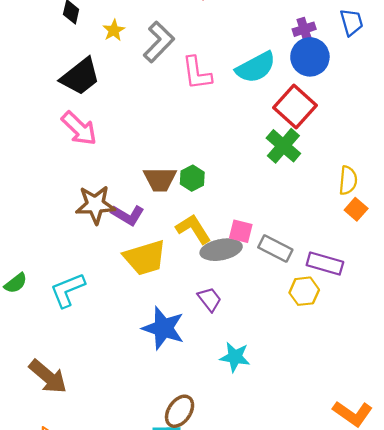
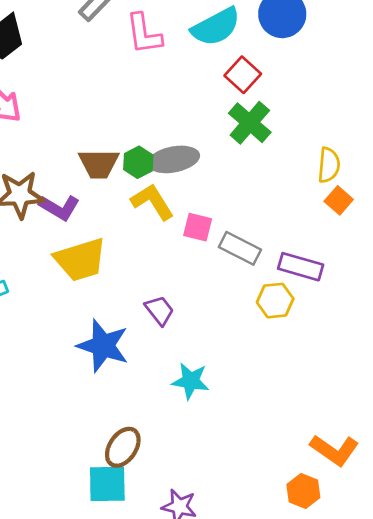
red square: (295, 107) -> (243, 75), moved, size x0.7
yellow L-shape: (193, 229) -> (152, 202), moved
gray ellipse: (221, 250) -> (174, 159), moved

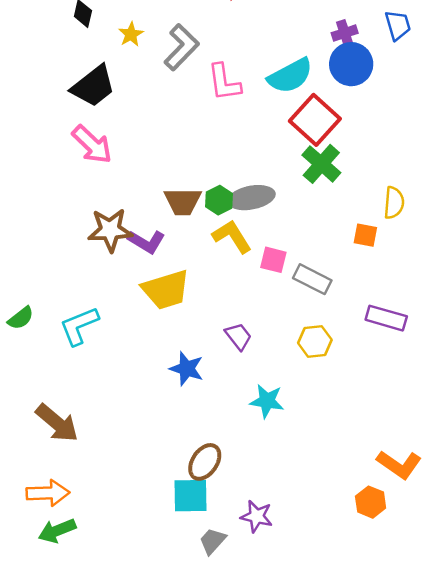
red square: (243, 75) -> (315, 120), size x1.5
orange square: (339, 200) -> (365, 235), moved, turned -30
purple rectangle: (301, 267) -> (386, 318), moved
yellow hexagon: (275, 301) -> (315, 341), moved
blue star: (103, 346) -> (187, 369), size x0.7

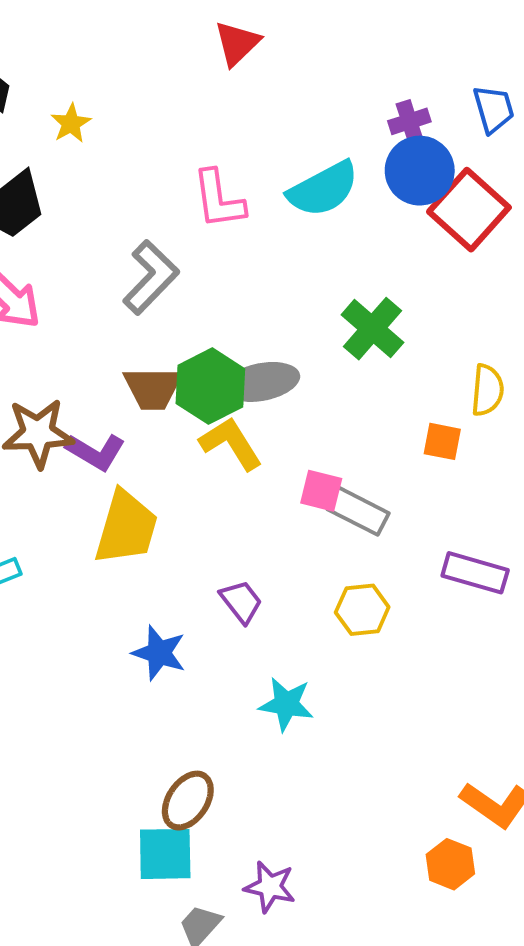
gray L-shape: (181, 47) -> (151, 277), moved
red square: (315, 120) -> (469, 210), moved
green hexagon: (219, 200) -> (210, 386), size x1.6
pink square: (273, 260) -> (321, 491), moved
yellow trapezoid: (166, 290) -> (126, 528), turned -57

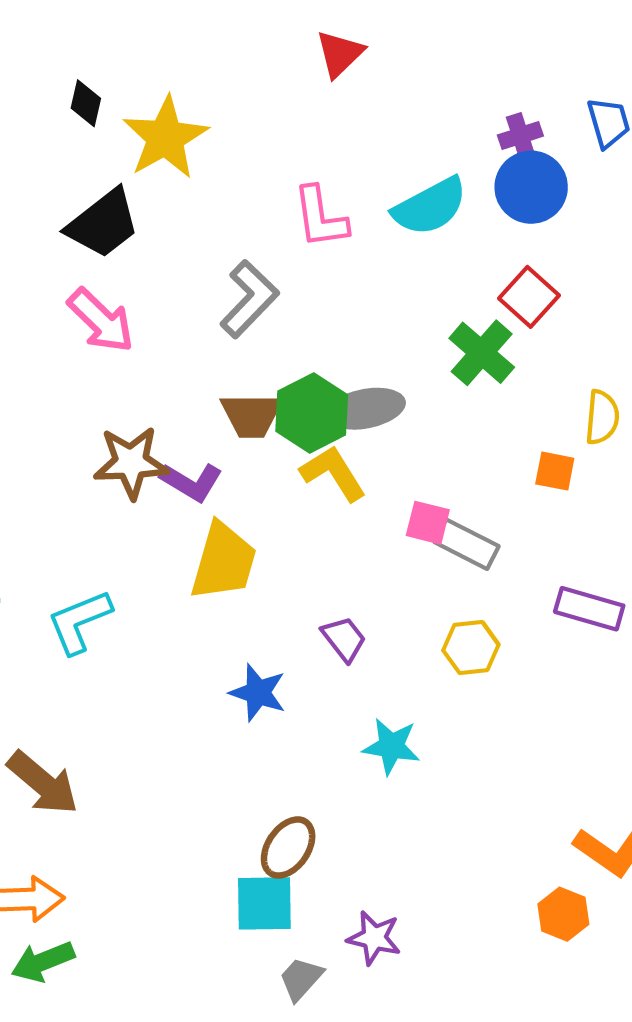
yellow star: (71, 123) -> (165, 138), size x2.0
red square: (469, 210) -> (529, 297), moved, size x0.7

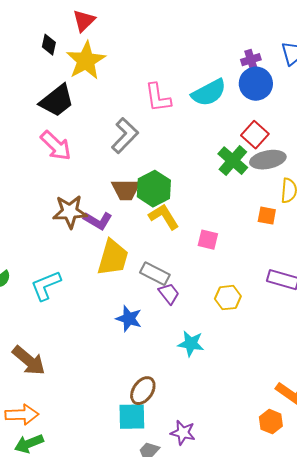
red triangle: (340, 54) -> (84, 21), moved
gray ellipse: (365, 409) -> (268, 160), moved
gray rectangle: (467, 544) -> (155, 274), moved

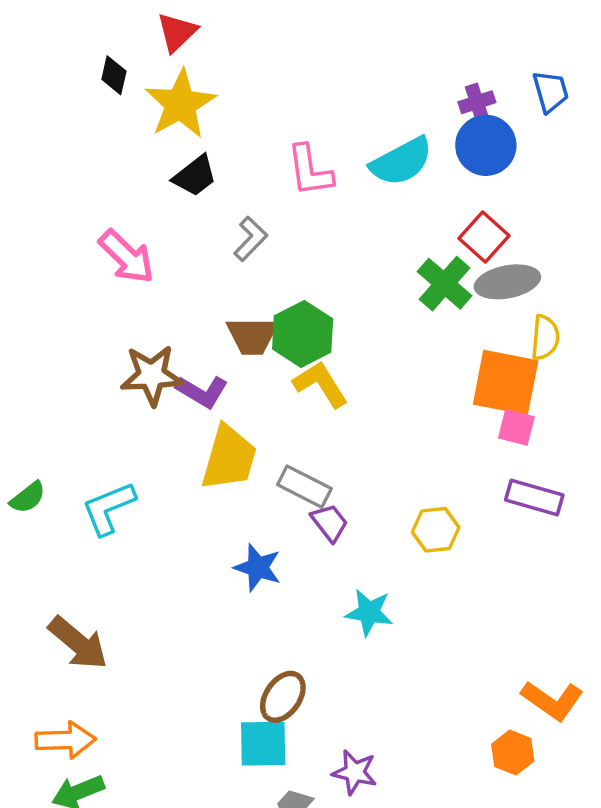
black trapezoid: (57, 101) -> (195, 176), moved, size x0.7
gray L-shape: (125, 136) -> (251, 239), size x0.7
orange square: (267, 216) -> (506, 382), size x2.0
pink square: (208, 240) -> (516, 427), moved

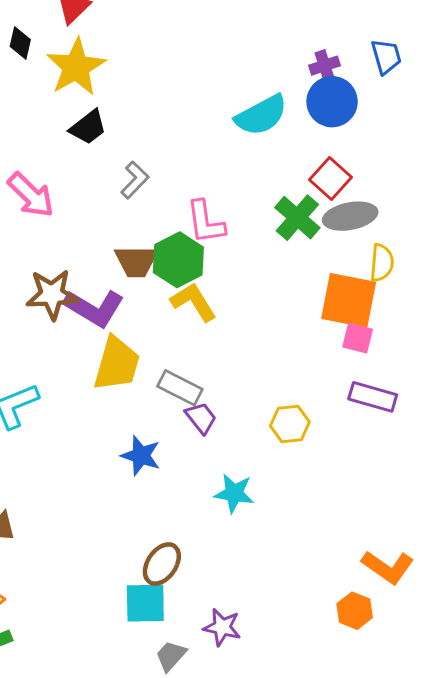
pink L-shape: (310, 170) -> (206, 222), moved
purple L-shape: (202, 391) -> (94, 308), size x1.4

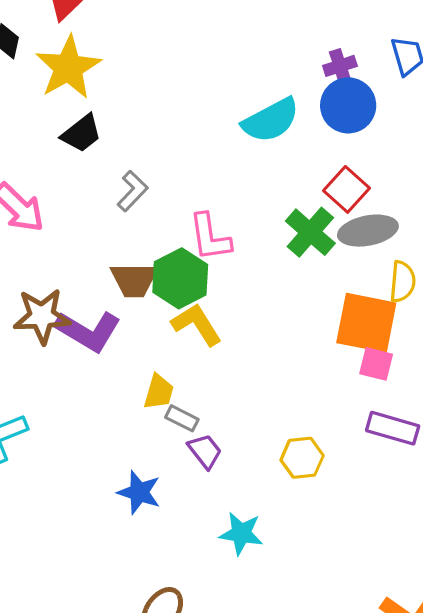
yellow trapezoid: (117, 364) -> (159, 392), moved, size x0.6
gray rectangle: (180, 388) -> (182, 418), size x0.7

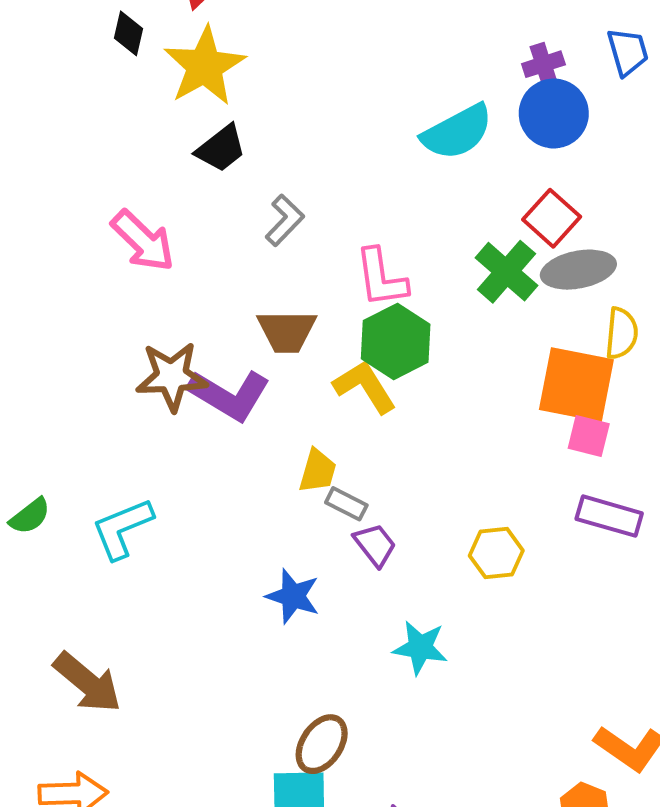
green hexagon: (180, 278) -> (396, 341), moved

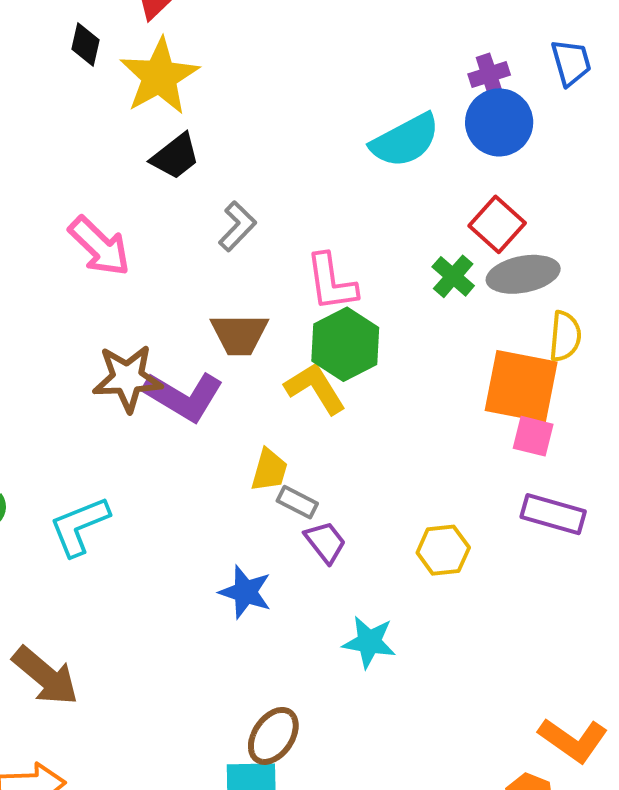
green cross: (506, 272) -> (453, 276), size x0.7

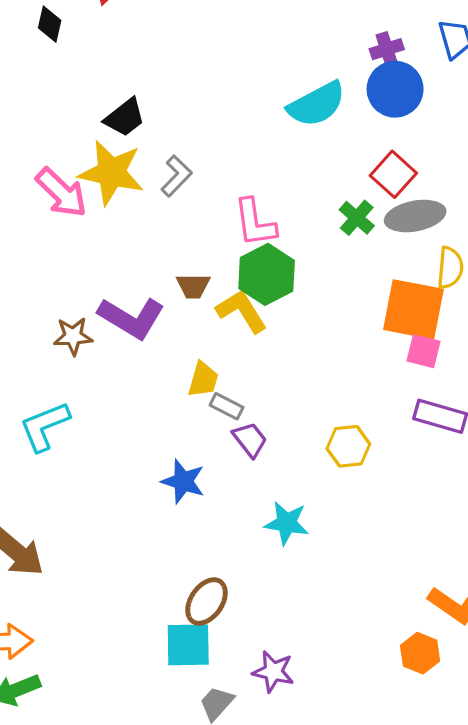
yellow star: (159, 76) -> (111, 173), moved, turned -30
brown trapezoid: (239, 334) -> (193, 286), moved, size x0.7
brown star: (127, 378) -> (73, 336), moved, size x0.7

